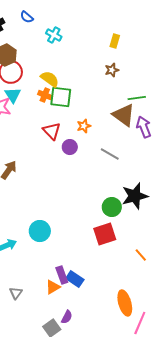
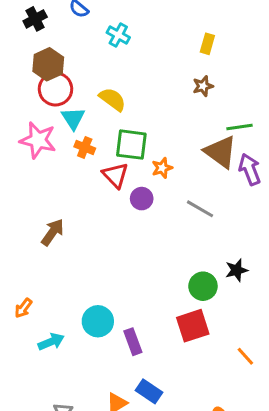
cyan triangle: (13, 95) -> (73, 118), moved
orange cross: (45, 95) -> (85, 147), moved
green square: (61, 97) -> (131, 145), moved
black star: (135, 196) -> (237, 270), size x0.6
purple rectangle: (62, 275) -> (133, 342), moved

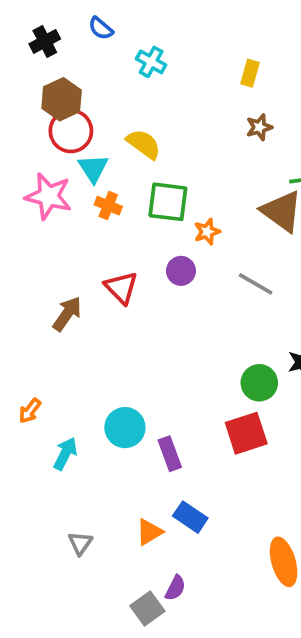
yellow rectangle: (207, 44) -> (250, 73), moved
red triangle: (115, 175) -> (121, 288), moved
cyan arrow: (51, 342) -> (65, 454), turned -40

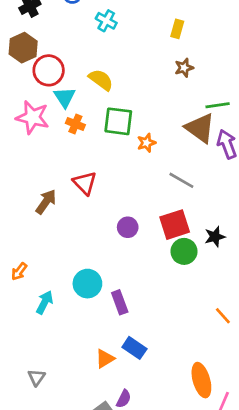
brown hexagon: (62, 99) -> (23, 48), moved
purple circle: (181, 271) -> (128, 227), moved
red square: (246, 433) -> (175, 225), moved
gray triangle: (80, 543) -> (37, 377), moved

